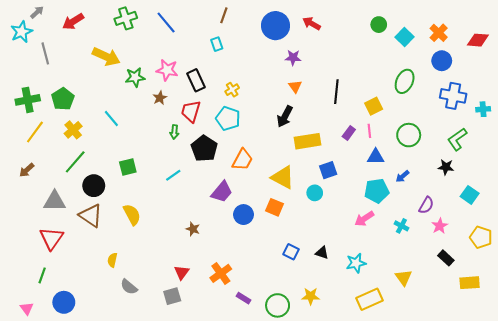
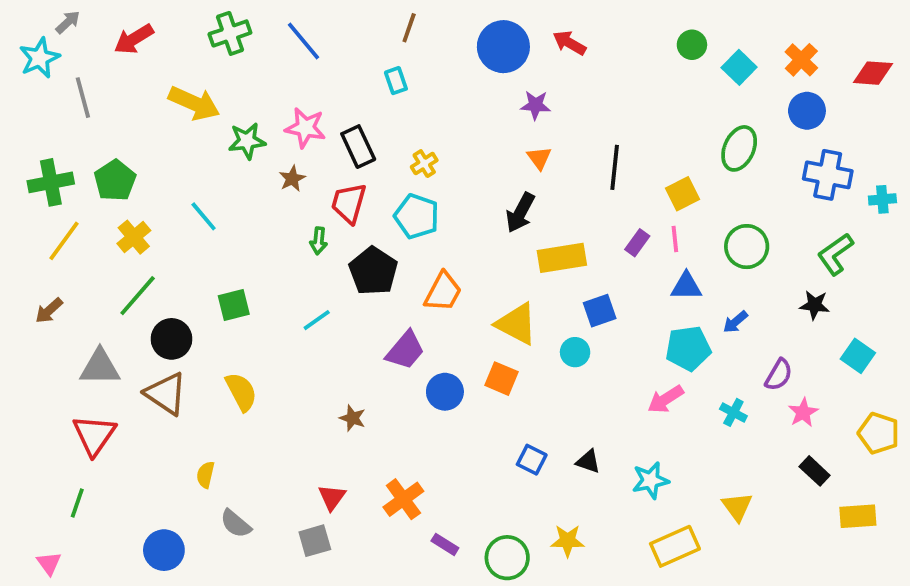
blue circle: (64, 302) -> (164, 550), moved

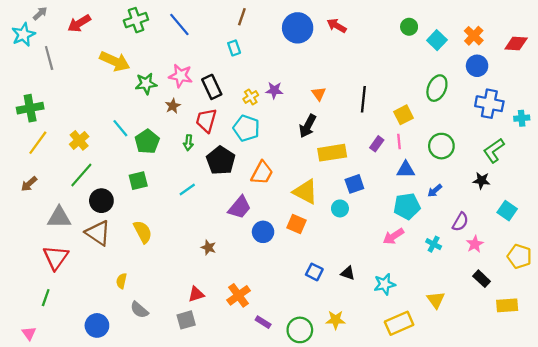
purple star: (535, 105) -> (274, 90), moved
green pentagon: (115, 181) -> (147, 142), moved
red triangle: (332, 497) -> (196, 294), turned 36

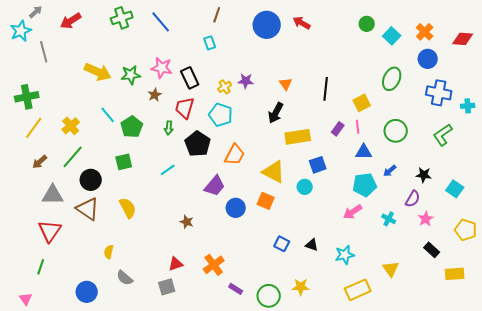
yellow arrow: (115, 61) -> (98, 72), moved
black star: (482, 181) -> (424, 175), moved
brown arrow: (29, 184) -> (40, 162), moved

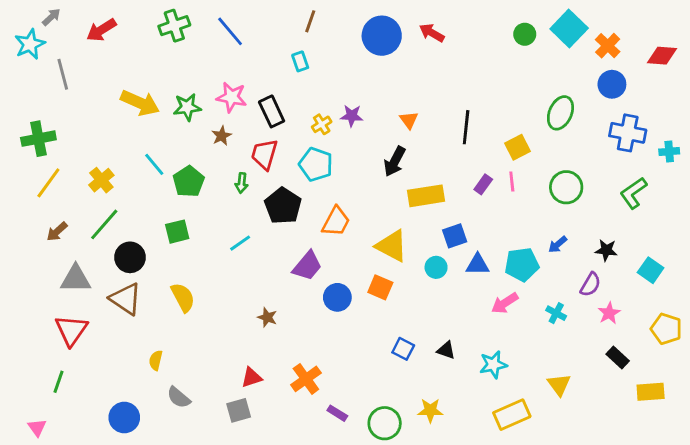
cyan square: (392, 36) -> (569, 28), moved, size x1.4
blue triangle: (364, 152) -> (478, 264), moved

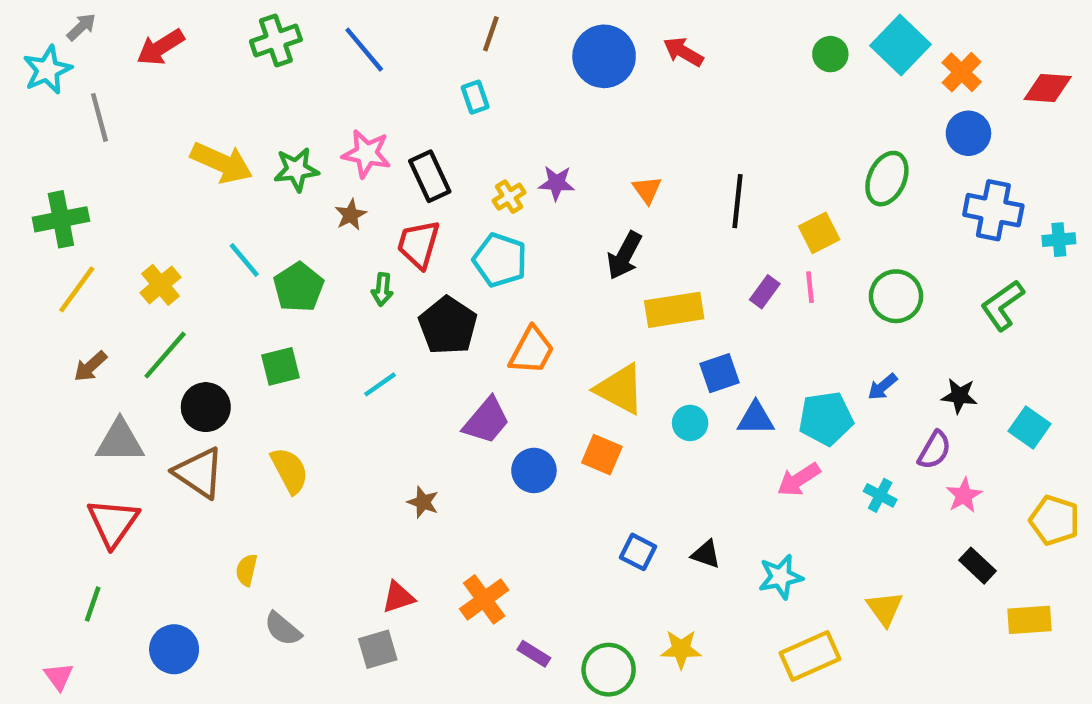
blue circle: (124, 418) -> (174, 649), moved

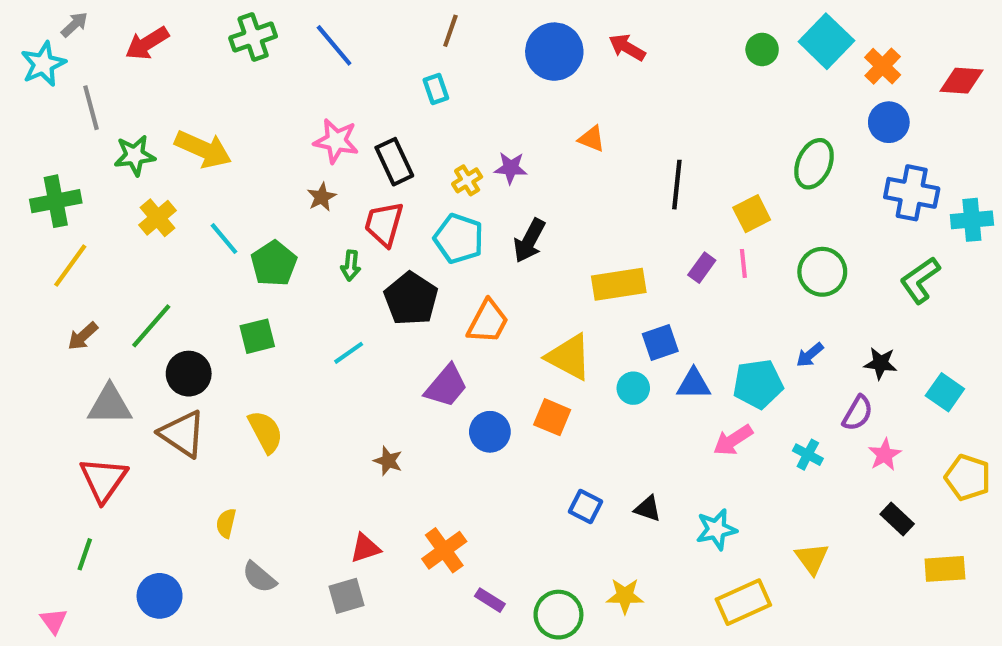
green star: (296, 169) -> (135, 155), moved
orange triangle: (647, 190) -> (592, 139), moved, turned -32
cyan cross: (1059, 240) -> (972, 220), size x1.4
black arrow: (624, 255) -> (529, 241), moved
yellow cross: (161, 285) -> (157, 218), moved

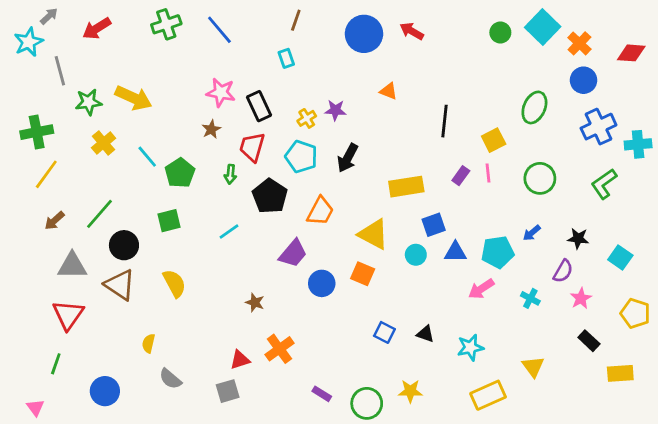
blue cross: (912, 193) -> (599, 127), turned -36
orange cross: (444, 550) -> (279, 349), moved

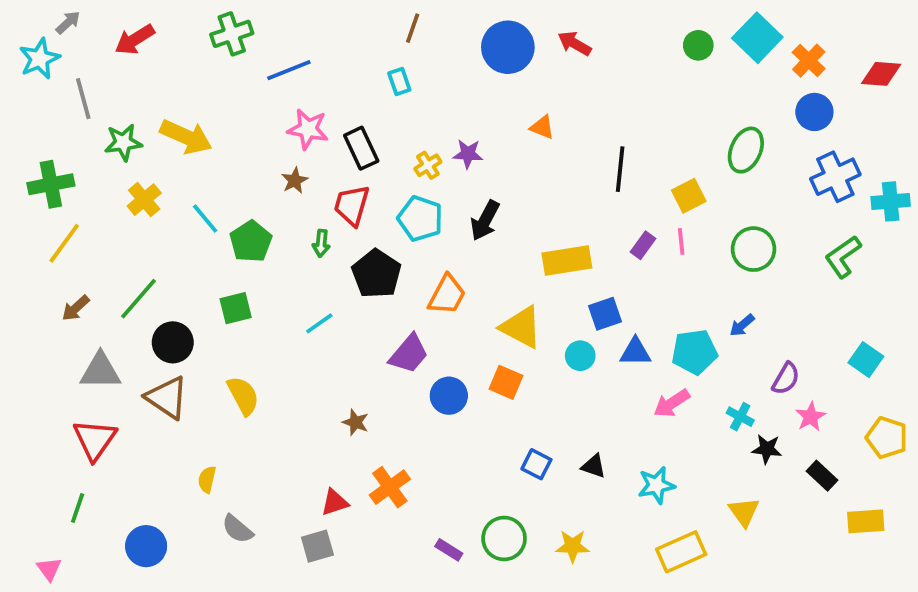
blue line: (219, 30) -> (289, 70), moved, turned -72
black star: (578, 238) -> (767, 449), moved
green circle: (367, 403) -> (504, 538), moved

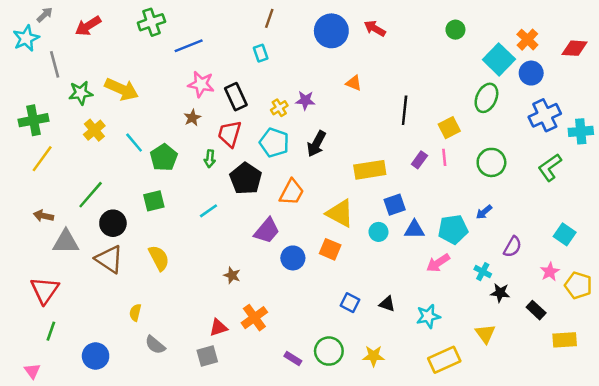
cyan square: (757, 38) -> (499, 59), moved
brown arrow: (76, 308) -> (43, 216), moved, turned 54
pink star: (811, 417) -> (550, 272), moved
red triangle: (95, 439) -> (45, 290), moved

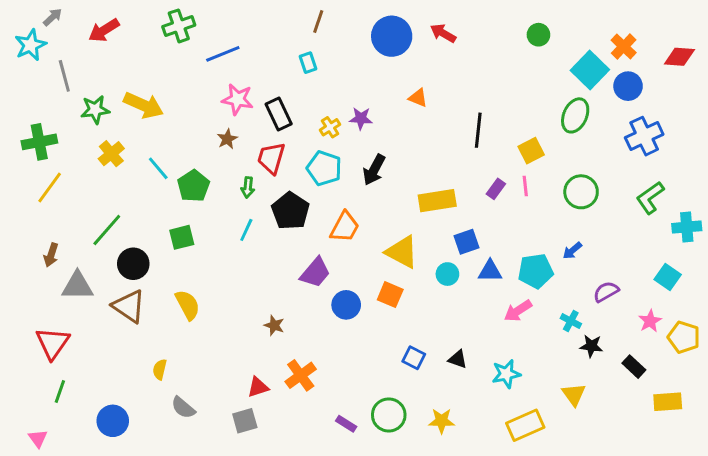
cyan cross: (581, 131) -> (687, 227), moved
cyan line: (208, 211) -> (246, 230), moved, turned -30
brown arrow: (43, 216) -> (51, 255), turned -84
purple semicircle: (513, 247) -> (606, 292), turned -150

